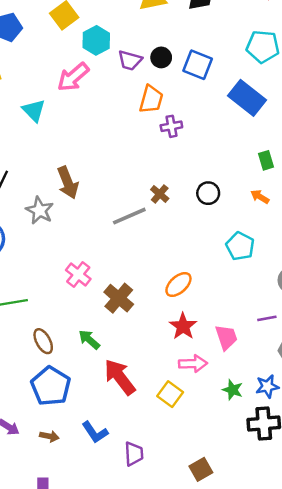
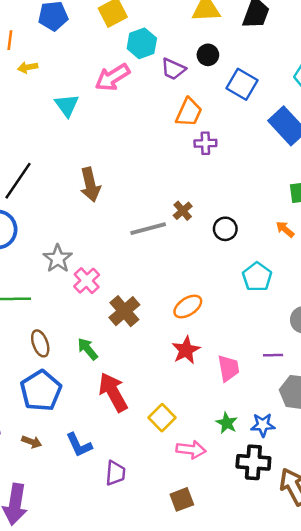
black circle: (161, 57) -> (208, 55), moved
black circle: (208, 193) -> (225, 229), moved
gray star: (40, 210) -> (58, 259), moved
pink arrow: (193, 364) -> (191, 450), moved

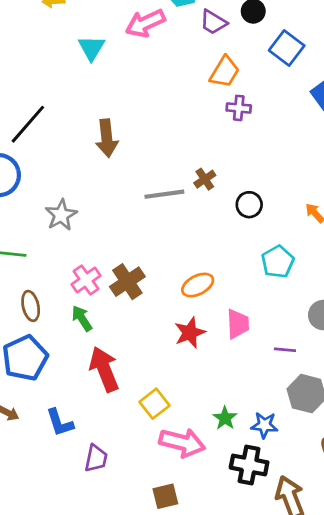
pink cross: (87, 281) -> (86, 280), moved
pink trapezoid: (228, 368) -> (238, 324), moved
pink arrow: (191, 450) -> (182, 443), size x1.4

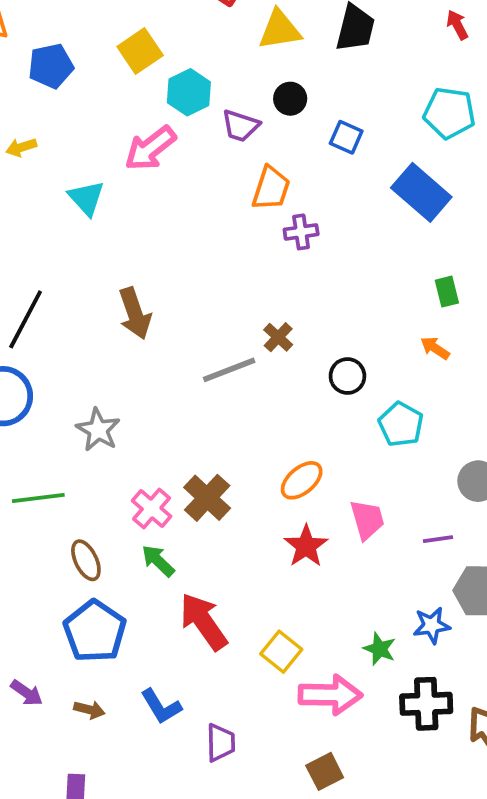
blue square: (287, 48) -> (346, 137), size x0.7
black circle: (249, 205) -> (347, 376), moved
blue star: (264, 425) -> (432, 625), moved

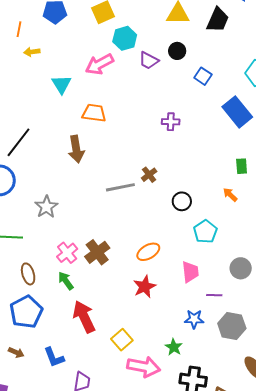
orange trapezoid: (271, 188) -> (94, 113), moved, turned -110
pink trapezoid: (367, 520) -> (190, 272), moved
blue star: (432, 625) -> (194, 319), moved

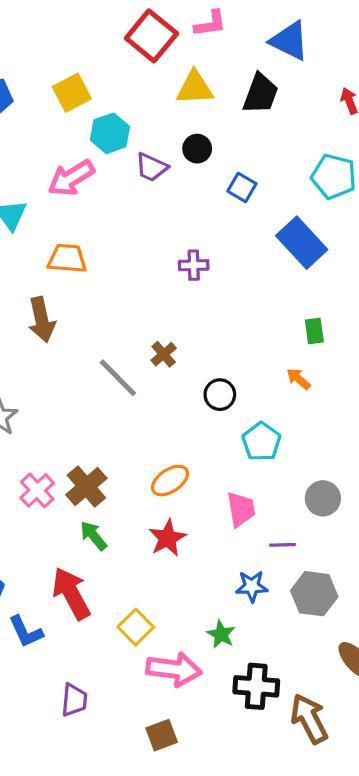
gray line: (120, 187) -> (118, 378), turned 60
green arrow: (66, 281) -> (94, 536), moved
blue L-shape: (54, 357) -> (26, 632), moved

